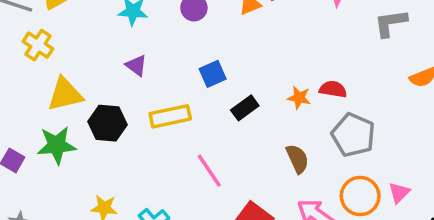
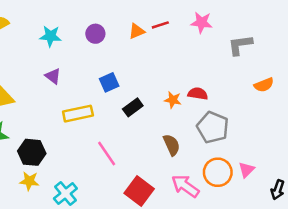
black hexagon: (107, 123) -> (32, 152), moved

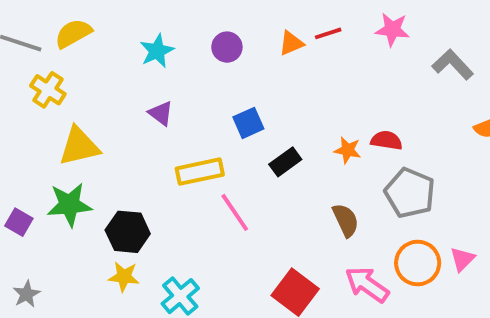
cyan star: (50, 36) -> (157, 51), turned -30
gray L-shape: (240, 45) -> (453, 65), turned 55
pink line: (107, 154) -> (235, 212), moved

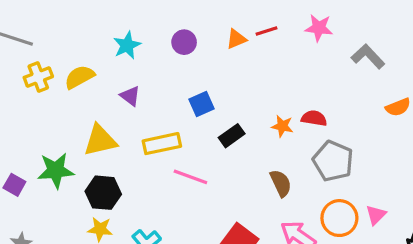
yellow semicircle: (73, 33) -> (79, 77), moved
yellow cross: (48, 90) -> (38, 77), turned 36
yellow triangle: (79, 146) -> (100, 140), moved
pink line: (235, 212) -> (190, 177), turned -36

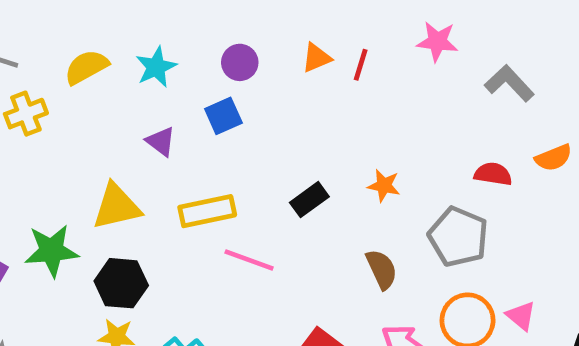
red line: (266, 31) -> (361, 65), moved, turned -55
yellow semicircle: (79, 77) -> (86, 67), moved
blue square: (202, 104) -> (223, 116), moved
red semicircle: (314, 118) -> (493, 174), moved
pink triangle: (376, 215) -> (521, 316), turned -35

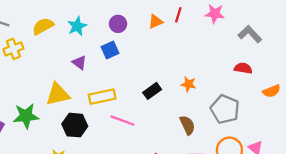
red line: (361, 65) -> (178, 15), moved
orange semicircle: (554, 158) -> (272, 91), moved
red semicircle: (493, 174) -> (243, 68), moved
black hexagon: (121, 283) -> (75, 125), moved

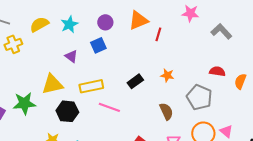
red line: (178, 15) -> (158, 34), moved
orange triangle: (156, 22) -> (138, 20), size x1.5
red semicircle: (243, 68) -> (217, 71), moved
orange semicircle: (272, 91) -> (240, 81), turned 133

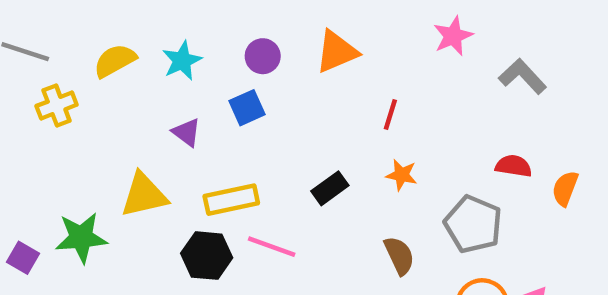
pink star: (190, 13) -> (453, 36), turned -30
red line: (158, 34) -> (390, 114), moved
black hexagon: (67, 111) -> (207, 256), moved

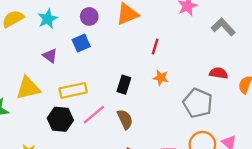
black rectangle: (330, 188) -> (124, 85), turned -36
pink line: (272, 247) -> (94, 115), turned -60
brown semicircle: (399, 256) -> (125, 119), moved

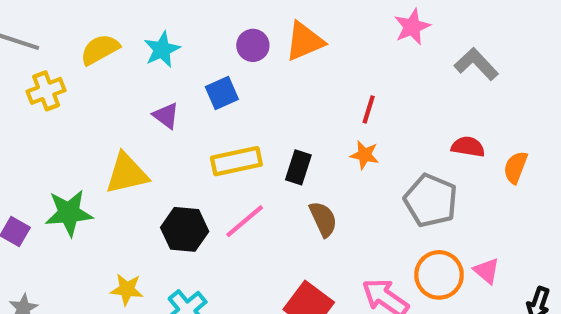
purple circle: (89, 16) -> (253, 45), moved
red line: (155, 47) -> (369, 109), moved
yellow rectangle: (73, 90) -> (236, 161), moved
brown semicircle: (125, 119) -> (323, 219), moved

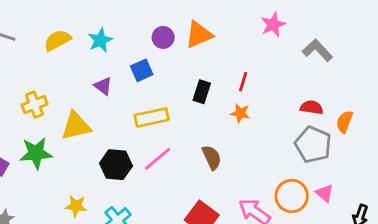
yellow cross: (46, 91) -> (35, 105), moved
black rectangle: (298, 167) -> (202, 92), moved
gray pentagon: (431, 200) -> (313, 145), moved

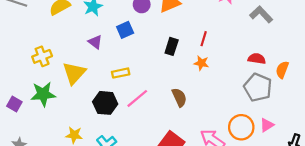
yellow rectangle: (152, 117) -> (121, 73), moved, size x0.7
yellow triangle: (76, 126) -> (74, 73), turned -35
pink triangle: (325, 193) -> (267, 125), turned 48

